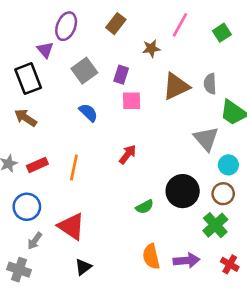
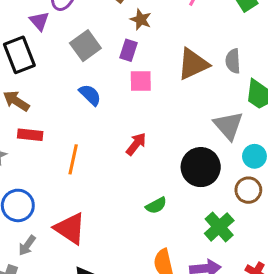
brown star: (151, 48) -> (141, 20), moved, turned 30
red rectangle: (37, 165) -> (30, 135), moved, turned 30
black circle: (183, 191) -> (201, 167), moved
green cross: (215, 225) -> (219, 227), moved

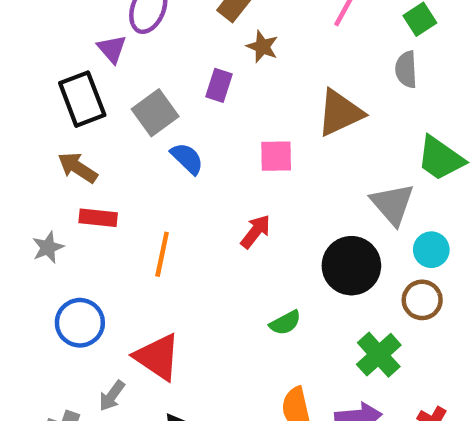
gray square: (85, 46) -> (155, 113), moved
purple rectangle: (128, 50) -> (219, 85), moved
gray semicircle: (233, 61) -> (406, 69), moved
pink square: (141, 81) -> (276, 156), moved
gray arrow: (27, 245) -> (112, 396), moved

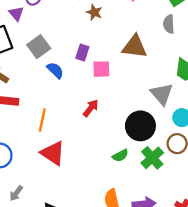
purple rectangle: (219, 85) -> (82, 53), moved
brown triangle: (340, 113) -> (135, 47), turned 32
green semicircle: (285, 323) -> (120, 155), moved
green cross: (379, 355) -> (152, 158), moved
red triangle: (157, 357) -> (53, 153), moved

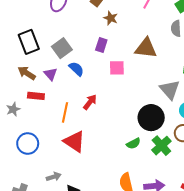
purple triangle: (16, 13) -> (51, 74), moved
purple rectangle: (82, 53) -> (101, 45), moved
red arrow: (91, 108) -> (90, 102), moved
gray arrow: (16, 193) -> (54, 177), moved, turned -144

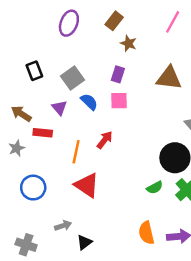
black rectangle: (29, 42) -> (34, 71), size x0.7
pink square: (117, 68) -> (119, 101), moved
brown arrow: (27, 73) -> (21, 114), moved

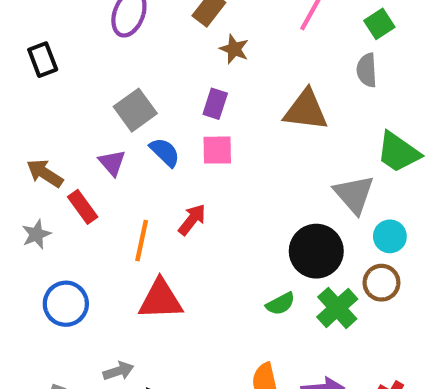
black rectangle: (34, 71) -> (43, 60), moved
red rectangle: (43, 133) -> (83, 207), turned 48
red triangle: (87, 185) -> (161, 300), turned -36

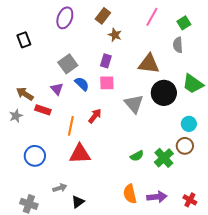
gray triangle: (354, 194) -> (134, 104), moved
red rectangle: (83, 207) -> (43, 110), turned -35
gray star: (36, 234) -> (16, 116), moved
black circle: (316, 251) -> (164, 93), moved

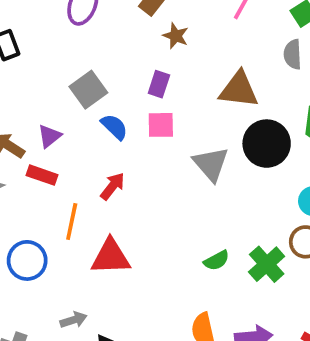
purple triangle: (57, 89) -> (49, 136), moved, turned 32
red arrow: (95, 116) -> (113, 186), moved
orange line: (71, 126) -> (72, 221), moved

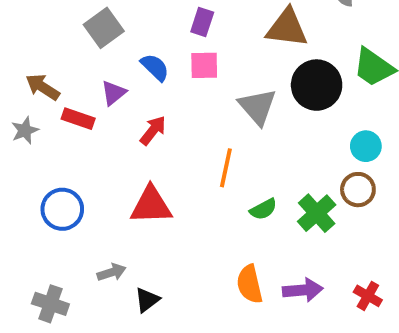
gray square: (88, 90) -> (104, 28), moved
purple triangle: (49, 136) -> (114, 93), moved
orange line: (72, 221) -> (226, 168), moved

